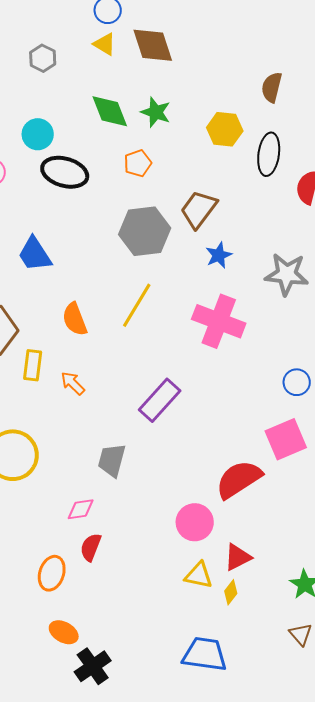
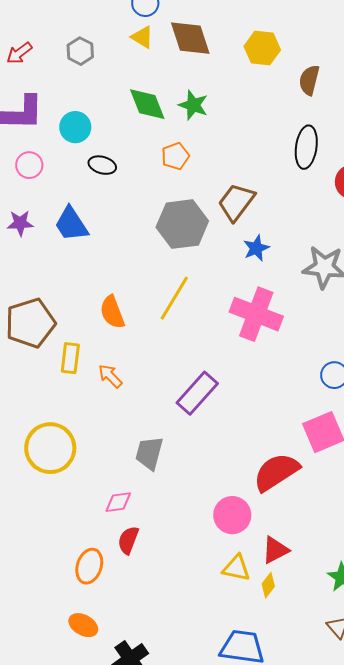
yellow hexagon: (225, 129) -> (262, 48), moved
black ellipse: (65, 172) -> (102, 165), size x0.6
blue trapezoid: (35, 254) -> (71, 224), moved
orange ellipse: (64, 632) -> (83, 625), moved

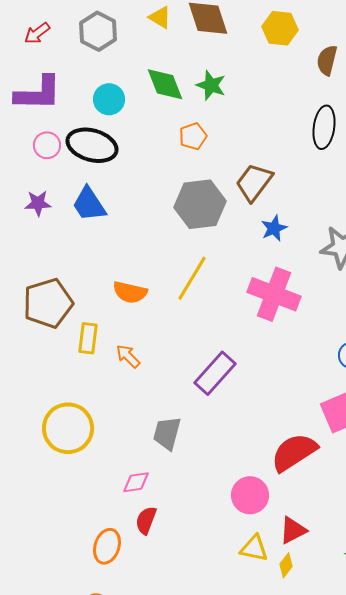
gray hexagon: (80, 51) -> (98, 31), size x1.4
cyan circle: (75, 127) -> (109, 99), moved
black ellipse: (102, 165) -> (92, 145), moved, size x1.8
orange semicircle: (112, 312) -> (130, 292), turned -56

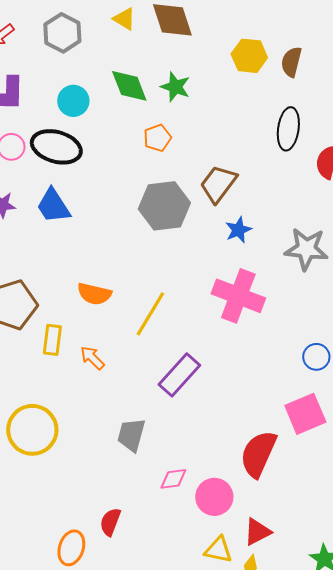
yellow hexagon: (280, 28) -> (249, 56), moved
yellow line: (192, 278) -> (150, 314), moved
red semicircle: (294, 452) -> (258, 454), turned -33
pink diamond: (136, 482) -> (173, 479), moved

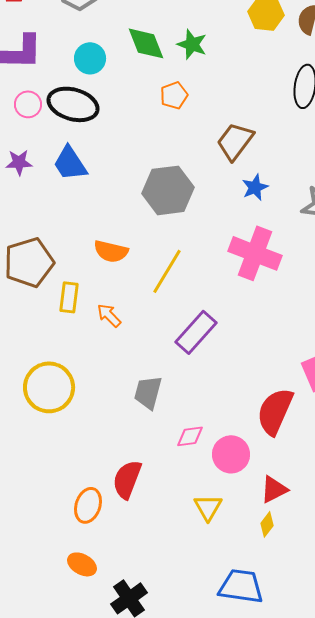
gray hexagon: (164, 206) -> (168, 190), moved
red semicircle: (110, 522) -> (127, 479), size x1.4
yellow triangle: (218, 550) -> (208, 507), moved, turned 48

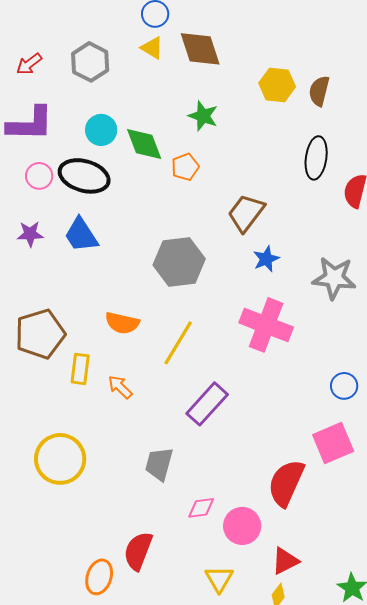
green diamond: (146, 43) -> (144, 144), moved

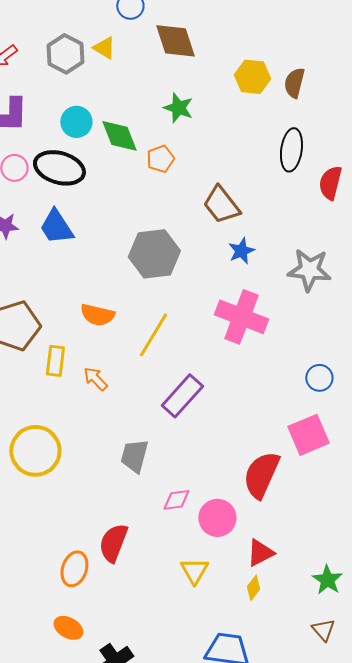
yellow triangle: (152, 48) -> (104, 48), moved
brown trapezoid: (246, 213) -> (221, 205), turned -75

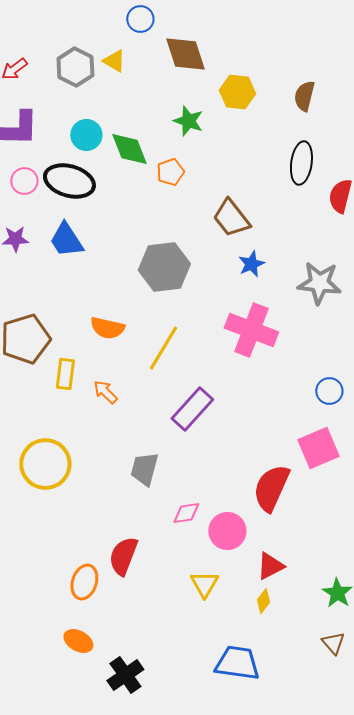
yellow hexagon: (252, 77) -> (237, 92), moved

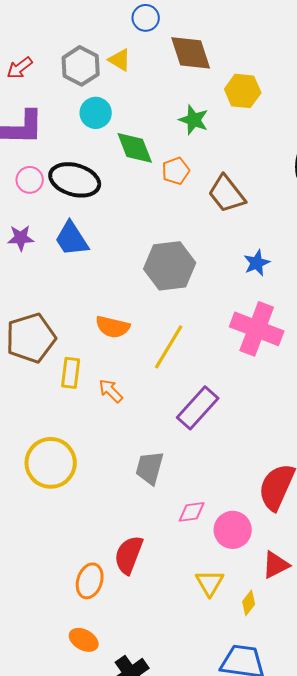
cyan circle: (86, 135) -> (96, 113), moved
brown trapezoid: (231, 218) -> (227, 194), moved
yellow diamond: (263, 601) -> (249, 603), moved

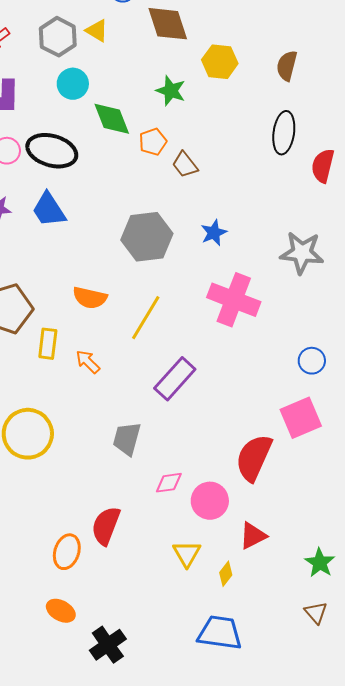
brown trapezoid: (227, 194) -> (185, 165), moved, size x0.7
blue star: (257, 263) -> (214, 233), moved

